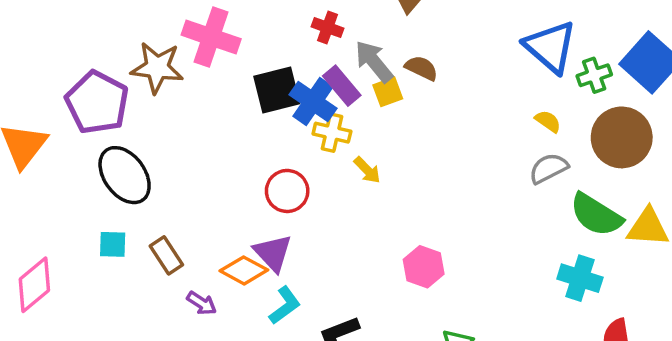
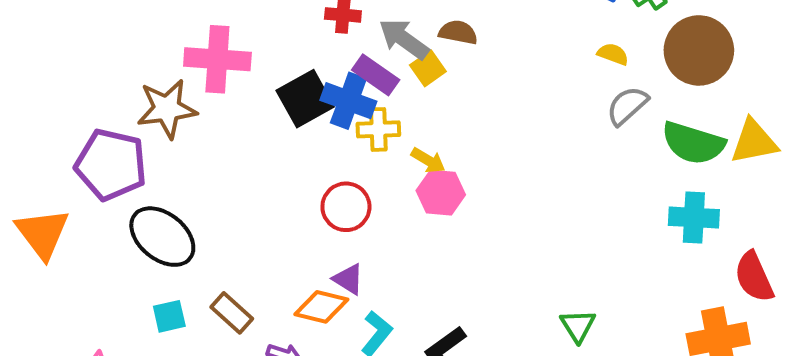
purple triangle: (273, 253) -> (348, 279), size x0.7
pink hexagon: (424, 267) -> (441, 193), moved

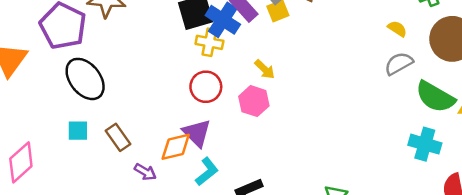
yellow cross: (378, 129) -> (209, 42), moved
pink hexagon: (441, 193) -> (254, 101), moved
purple triangle: (348, 279) -> (197, 133), size x1.4
orange diamond: (321, 307) -> (176, 147), turned -40

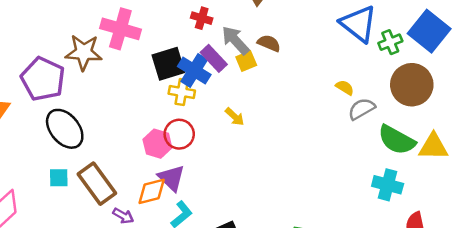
yellow semicircle: (397, 29) -> (345, 88), moved
pink hexagon: (254, 101) -> (157, 144), moved
brown rectangle: (118, 137) -> (97, 184), size x1.6

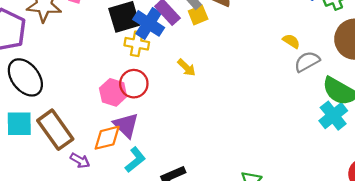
cyan square: (59, 178) -> (19, 124), size x1.4
cyan cross: (388, 185) -> (333, 116), moved, turned 36

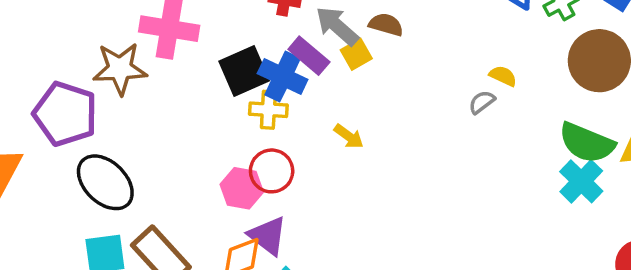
gray semicircle: (307, 62) -> (482, 102), moved, size x0.7

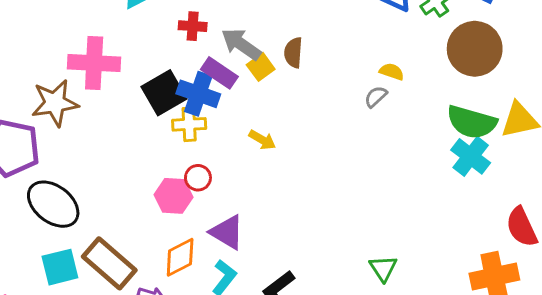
brown semicircle: (386, 25) -> (293, 53), moved, turned -96
red circle: (272, 171) -> (198, 178), size x0.7
purple triangle: (268, 236) -> (227, 232), moved

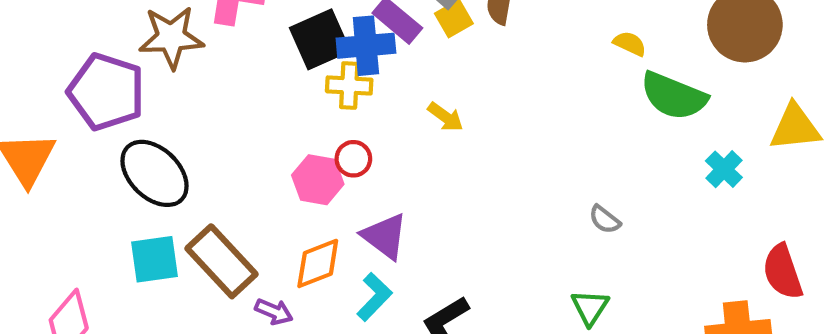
blue cross: (198, 94) -> (366, 46), turned -30
gray semicircle: (376, 97) -> (605, 219), moved, turned -105
green semicircle: (472, 122) -> (674, 96), moved
cyan cross: (471, 156) -> (724, 169), size x0.7

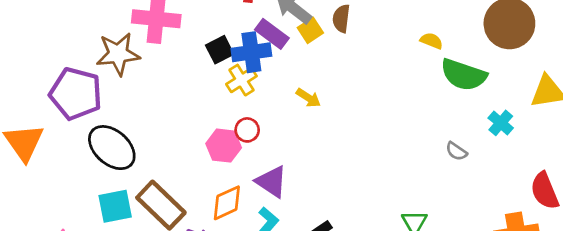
black square: (320, 39) -> (220, 50), size x0.7
yellow cross: (349, 85) -> (241, 80), turned -32
gray semicircle: (605, 219) -> (456, 151), moved

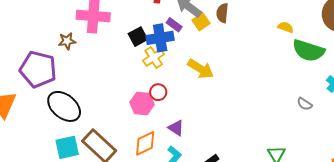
purple rectangle: (272, 34) -> (174, 25), size x0.7
brown star: (118, 54) -> (67, 41), size x0.6
yellow arrow: (308, 98) -> (201, 69), size x1.5
purple triangle: (272, 182) -> (176, 128), size x0.7

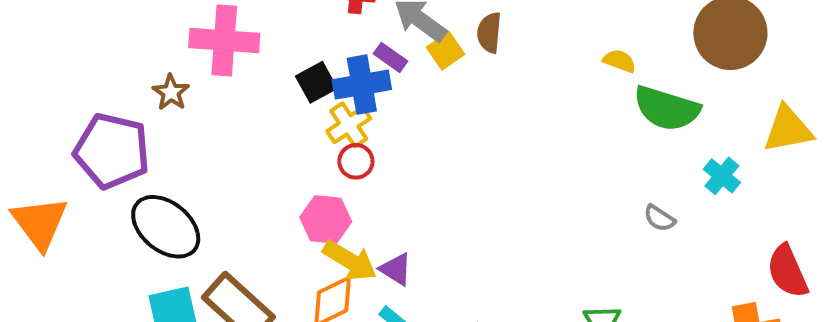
brown star: (67, 41) -> (171, 92), turned -30
yellow arrow: (201, 69) -> (350, 261), moved
red circle: (158, 92) -> (356, 161), moved

